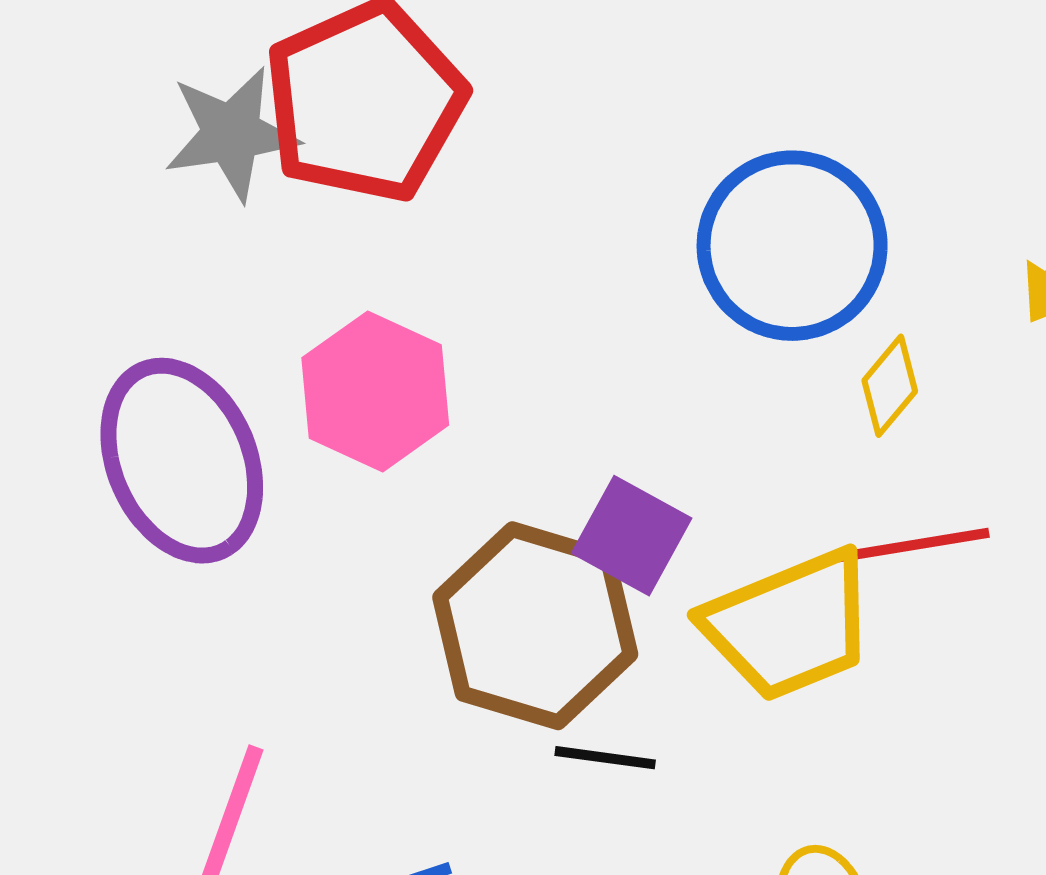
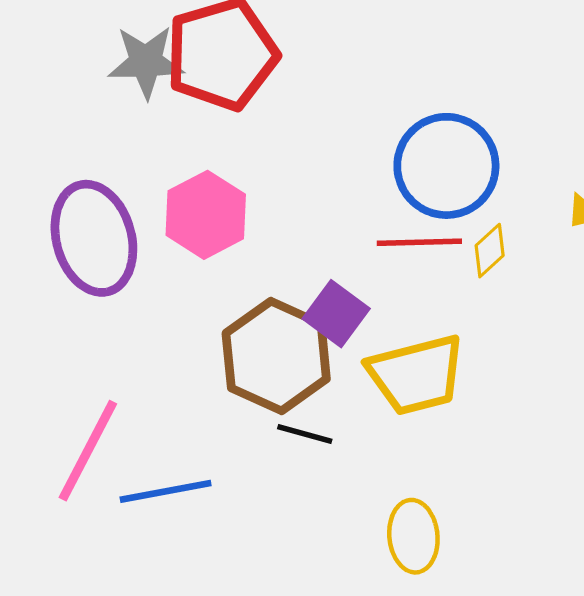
red line: (914, 545) -> (419, 242), moved

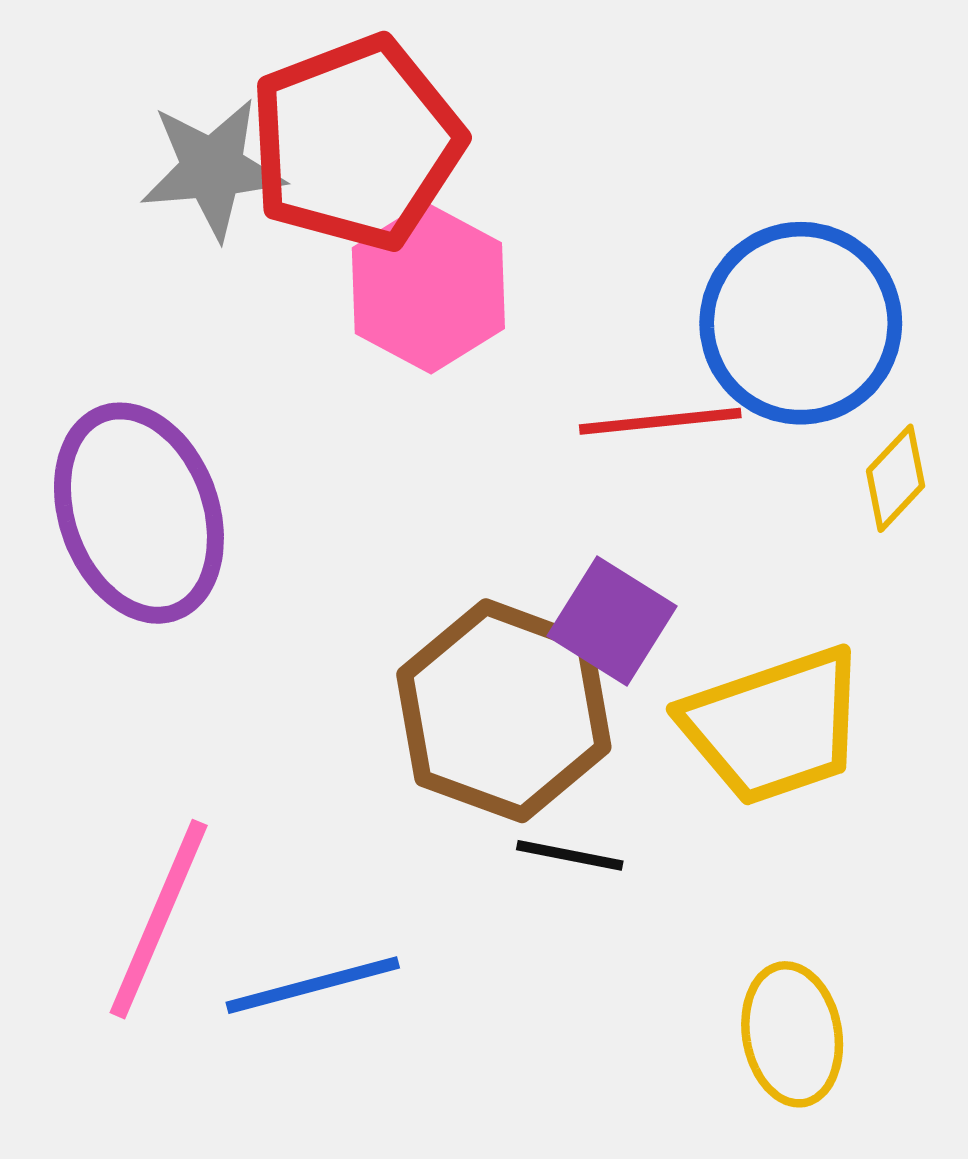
pink hexagon: (206, 215) -> (428, 288), moved
red line: (419, 242) -> (660, 421), moved

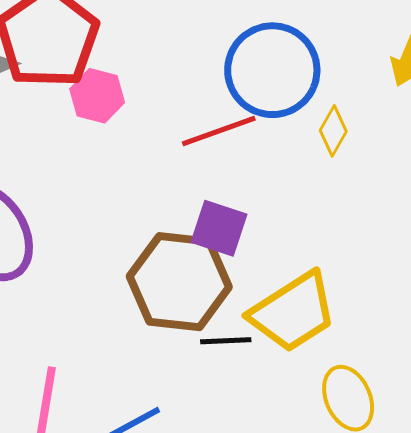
pink hexagon: (428, 288) -> (97, 96), size x0.7
yellow trapezoid: (774, 726) -> (293, 312), moved

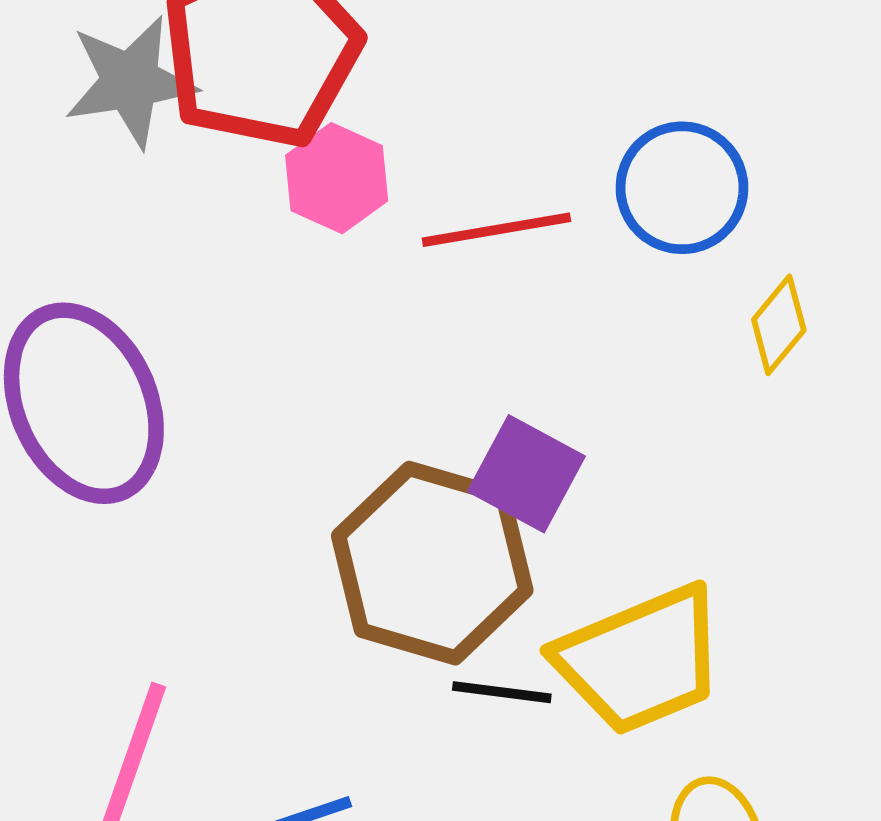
blue circle: (272, 70) -> (682, 188), size x0.7
red line: (219, 131) -> (496, 230), moved

